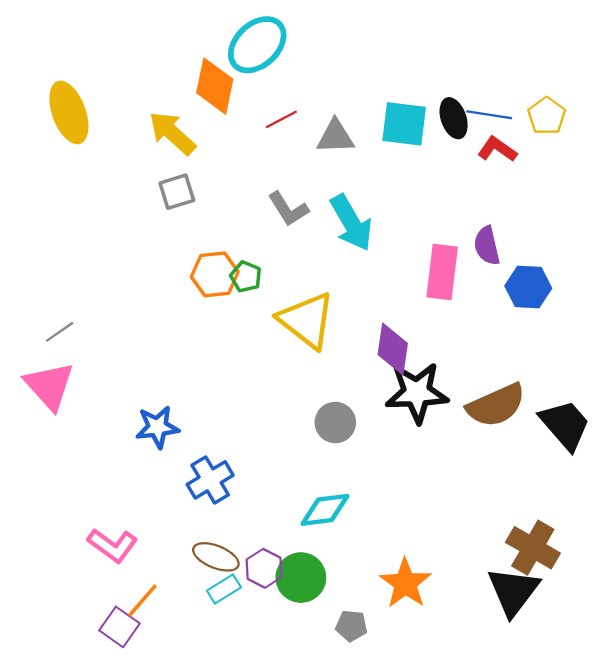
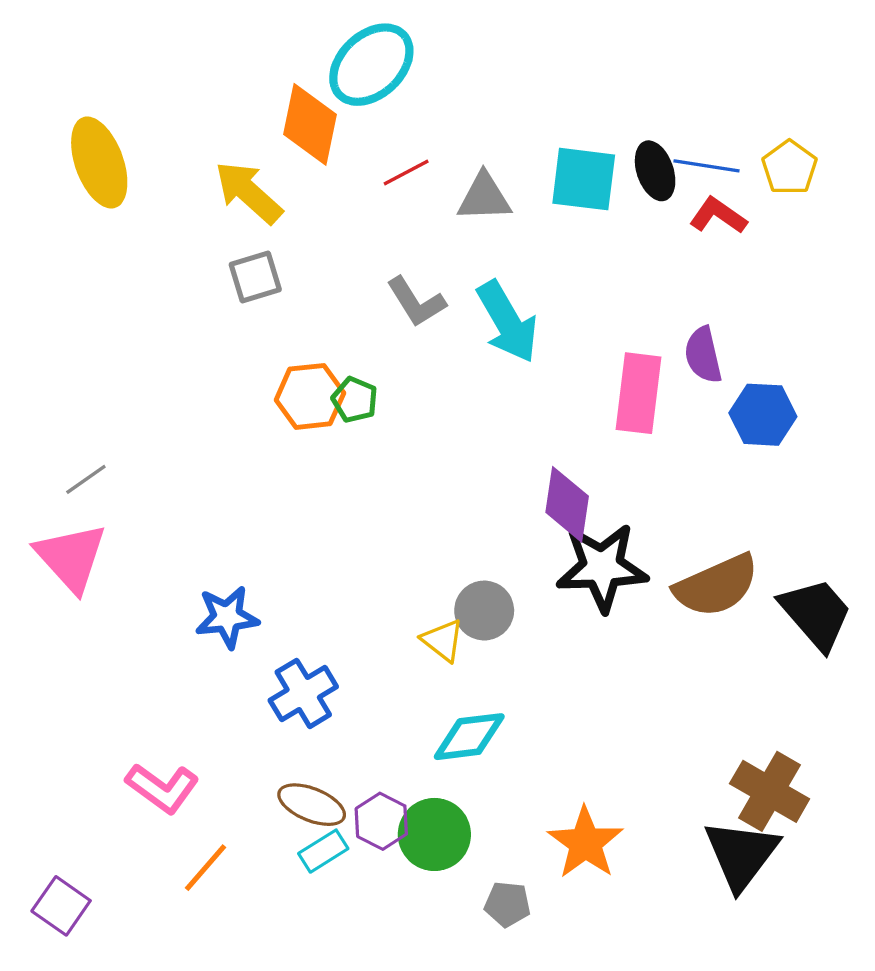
yellow triangle: (307, 320) -> (443, 640), moved, size x0.5
purple square: (119, 627) -> (61, 906), moved

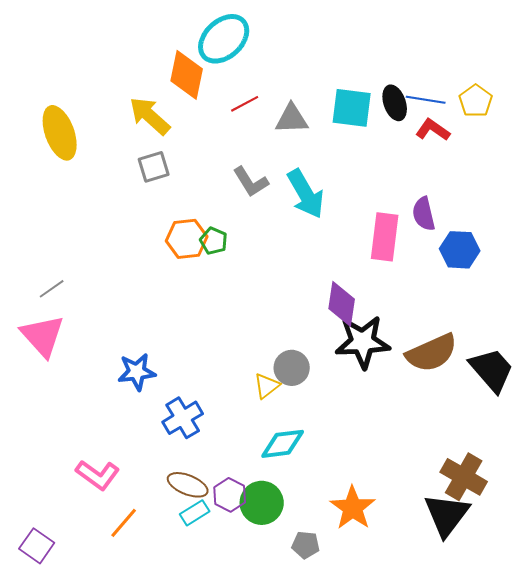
yellow ellipse: (99, 163) -> (60, 133), moved
yellow triangle: (443, 640) -> (267, 386), turned 44

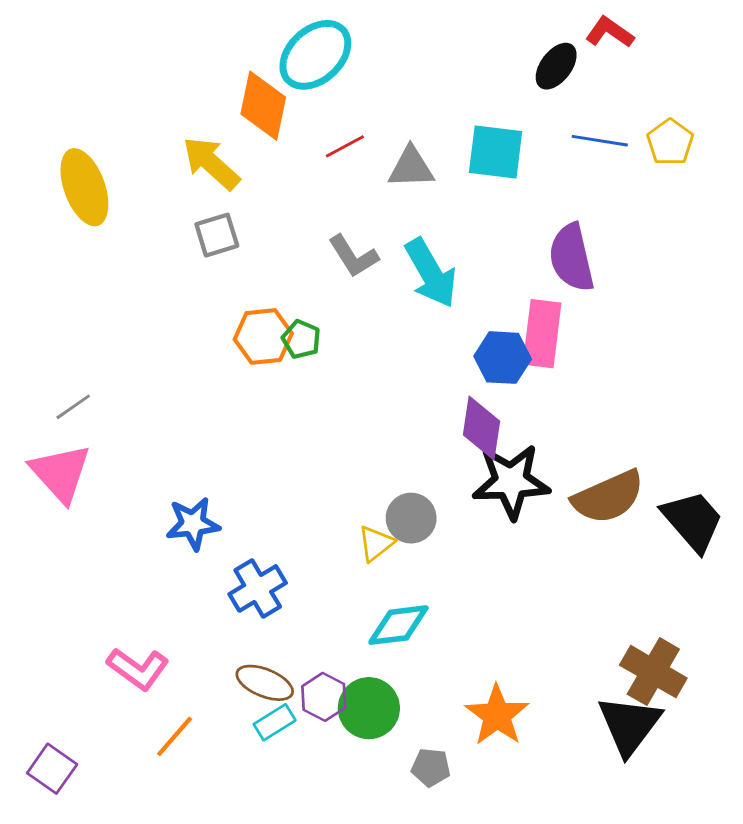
black ellipse: (395, 103) -> (556, 66), moved, turned 56
red L-shape: (433, 130) -> (610, 32), moved
purple semicircle: (424, 214) -> (572, 258), moved, size x1.4
blue hexagon: (460, 250) -> (503, 358), moved

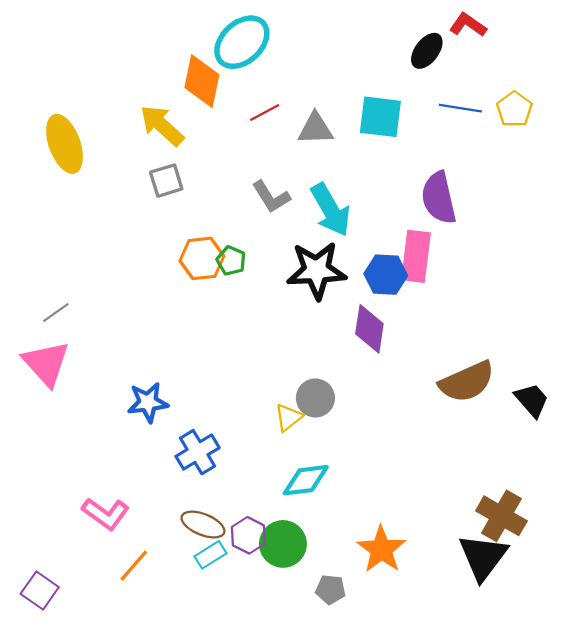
black star: (511, 481) -> (317, 270), moved
black trapezoid: (693, 521) -> (532, 400), size x0.7

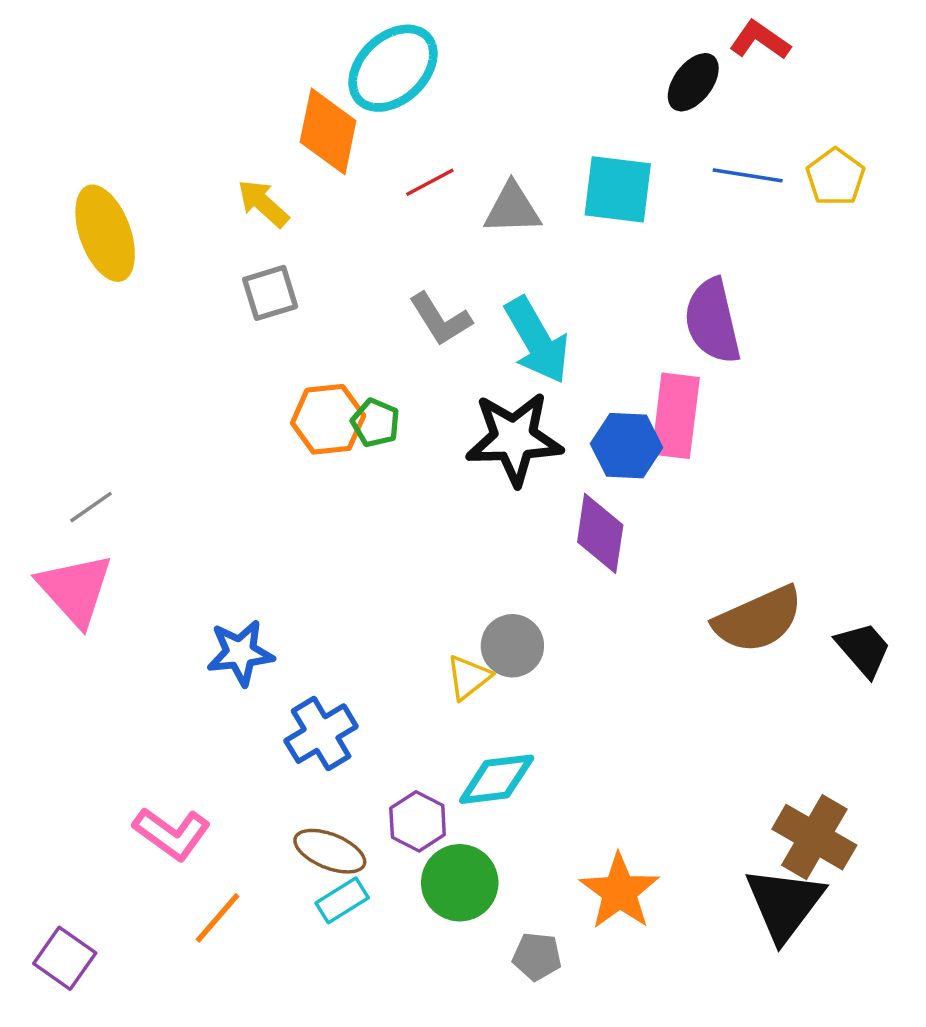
yellow arrow: (162, 125) -> (263, 203), size x0.7
purple hexagon: (248, 535) -> (418, 821), moved

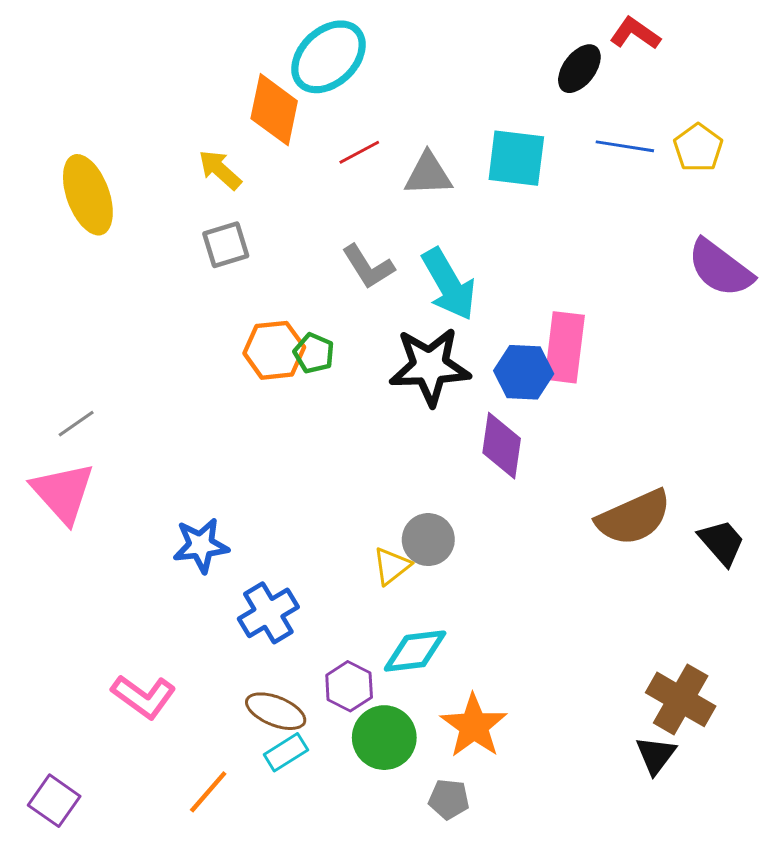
purple semicircle: (713, 321) -> (720, 268), moved, turned -40
orange star: (619, 892) -> (474, 726), moved
black triangle: (784, 904) -> (656, 755), size x0.6
orange line: (217, 918) -> (208, 792), moved

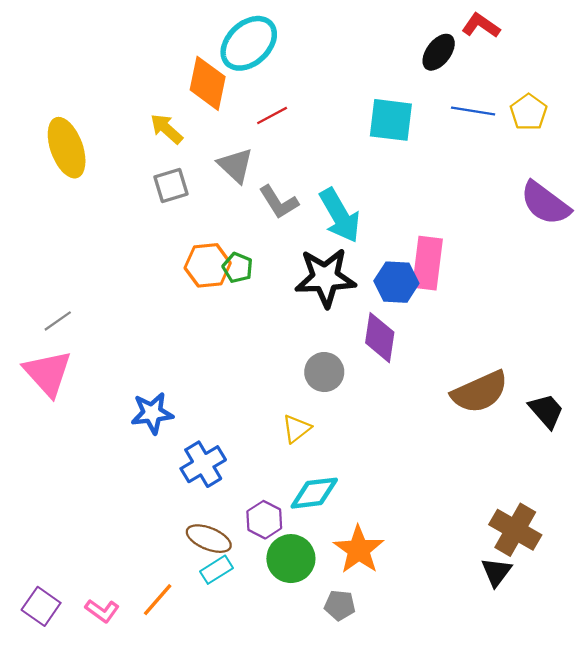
gray triangle: (428, 174) -> (235, 165), moved, turned 45
gray circle: (428, 540) -> (324, 372), moved
pink L-shape: (144, 697) -> (102, 611), moved, size x0.7

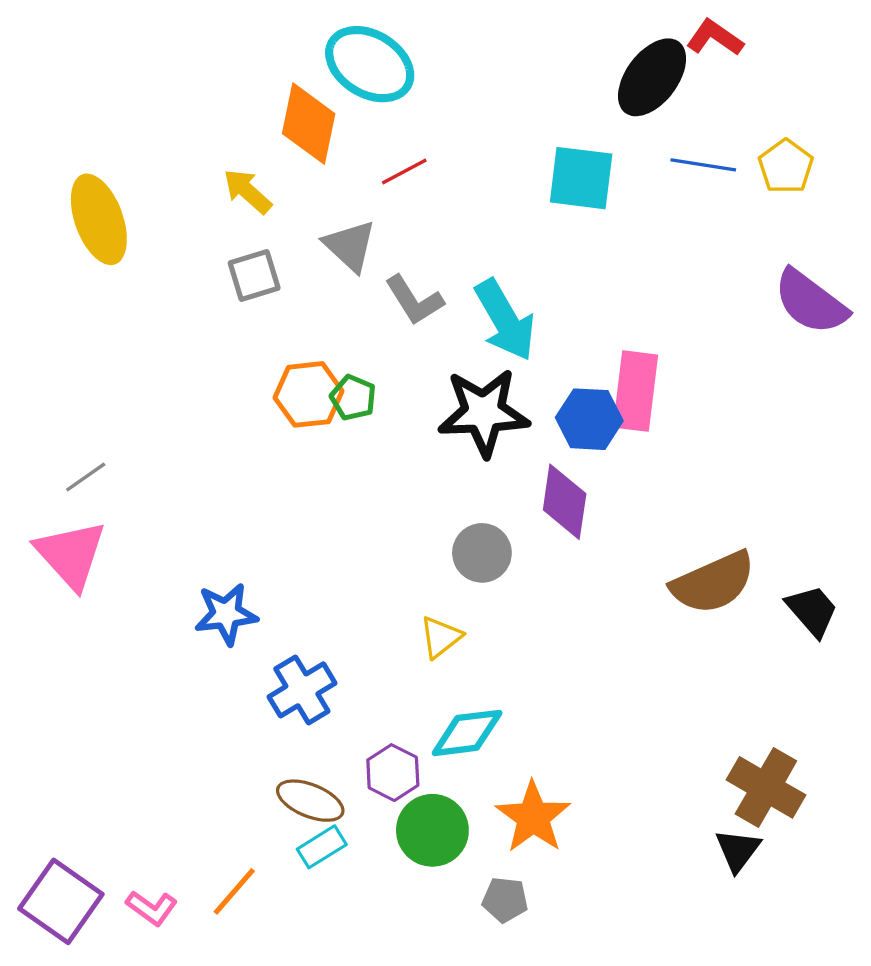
cyan ellipse: (249, 43) -> (370, 64), turned 74
black ellipse: (439, 52) -> (652, 77), size x1.4
purple square: (41, 606) -> (61, 901), size x1.4

